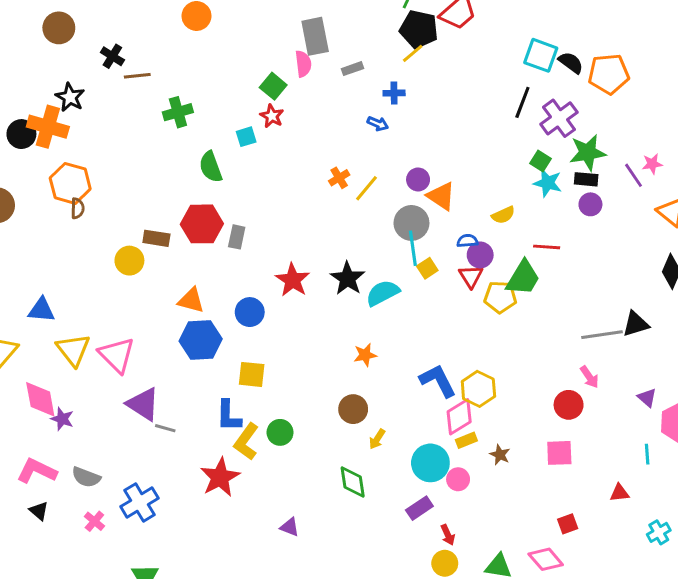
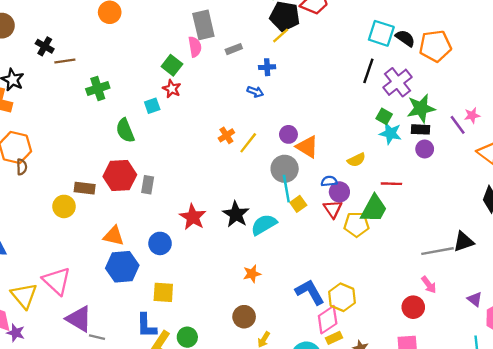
yellow triangle: (73, 350) -> (24, 296), moved

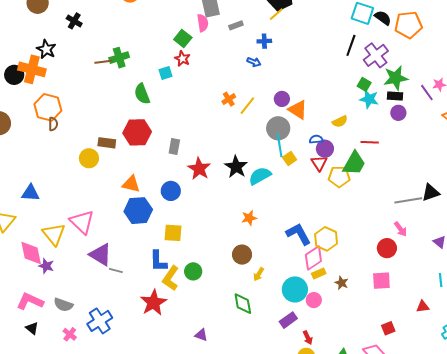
brown line: (65, 61) -> (103, 62), moved
gray rectangle: (148, 185) -> (174, 147), moved

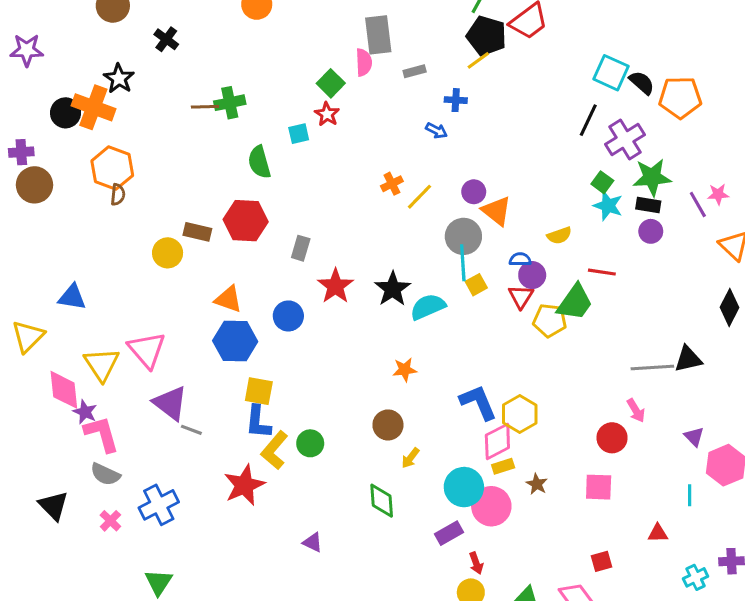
yellow square: (173, 233) -> (259, 391), moved
pink circle: (314, 300) -> (491, 506), size x1.6
pink L-shape: (30, 301) -> (102, 434), moved, turned 44
black triangle: (32, 328) -> (54, 506), size x1.5

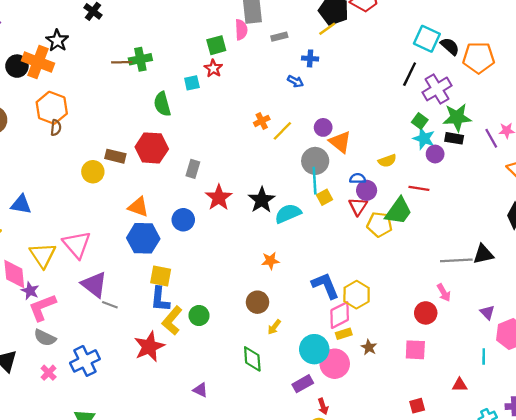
green square: (331, 83) -> (216, 45), turned 30
purple circle: (651, 231) -> (435, 154), moved
pink L-shape: (102, 434) -> (42, 307), turned -96

